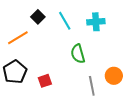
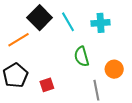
black square: (38, 17) -> (40, 18), size x1.6
orange circle: (114, 76) -> (114, 69), moved

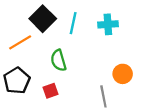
cyan line: (68, 22) -> (73, 23), turned 42
green semicircle: (82, 57) -> (58, 60), moved

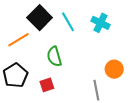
cyan line: (73, 23) -> (68, 22), turned -42
cyan cross: (108, 24) -> (101, 23), turned 30

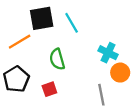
black square: (40, 18) -> (42, 18), turned 35
cyan cross: (101, 23) -> (108, 53), moved

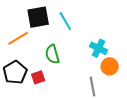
red square: (49, 89) -> (38, 77), moved

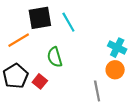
cyan cross: (99, 48) -> (117, 48), moved
red square: (38, 77) -> (40, 81), turned -32

